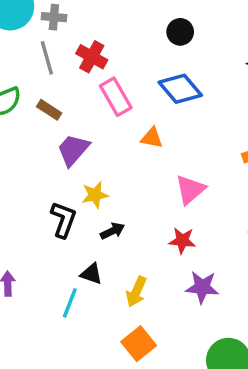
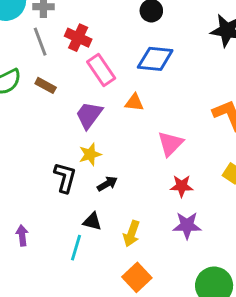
blue diamond: (180, 89) -> (155, 59), turned -39
purple trapezoid: (73, 150) -> (89, 115), moved
red star: (182, 241) -> (182, 186), moved

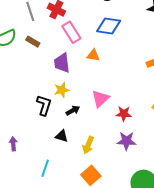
purple trapezoid: (89, 115) -> (62, 63), turned -45
pink triangle: (170, 144) -> (100, 99), moved
cyan line: (76, 248) -> (45, 168), moved

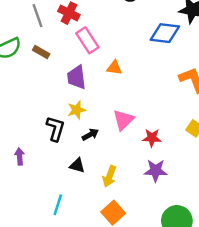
blue diamond: (109, 26) -> (165, 33), moved
purple arrow: (13, 144) -> (19, 156), moved

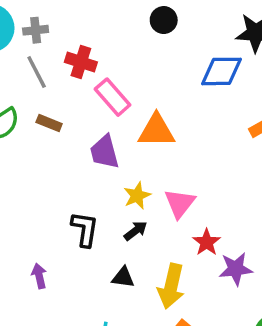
orange triangle: (114, 68) -> (156, 131), size x1.6
yellow star: (77, 110) -> (137, 196), moved
red star: (152, 138) -> (207, 242), moved, turned -30
yellow arrow: (109, 176) -> (171, 286), size x1.4

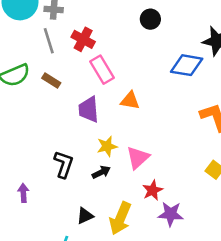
orange triangle: (156, 131) -> (130, 101), size x0.7
black triangle: (123, 277) -> (85, 216), moved, turned -42

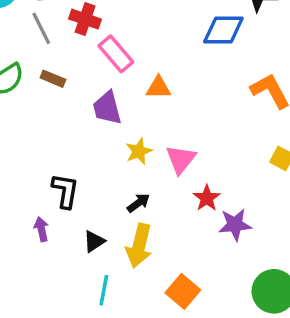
black L-shape: (64, 164) -> (65, 191), moved
black arrow: (101, 172) -> (138, 203), moved
black triangle: (85, 216) -> (94, 241), moved
yellow arrow: (120, 218) -> (139, 246), moved

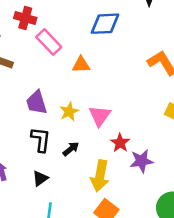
blue diamond: (223, 30) -> (105, 24), moved
purple trapezoid: (107, 108) -> (37, 103), moved
black L-shape: (65, 191) -> (41, 140), moved
yellow arrow: (139, 246) -> (100, 176), moved

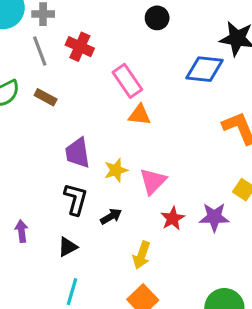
blue diamond: (105, 24) -> (205, 69), moved
pink rectangle: (49, 42) -> (127, 81), moved
purple star: (142, 161) -> (214, 217), moved
yellow arrow: (100, 176) -> (142, 255), size x0.7

